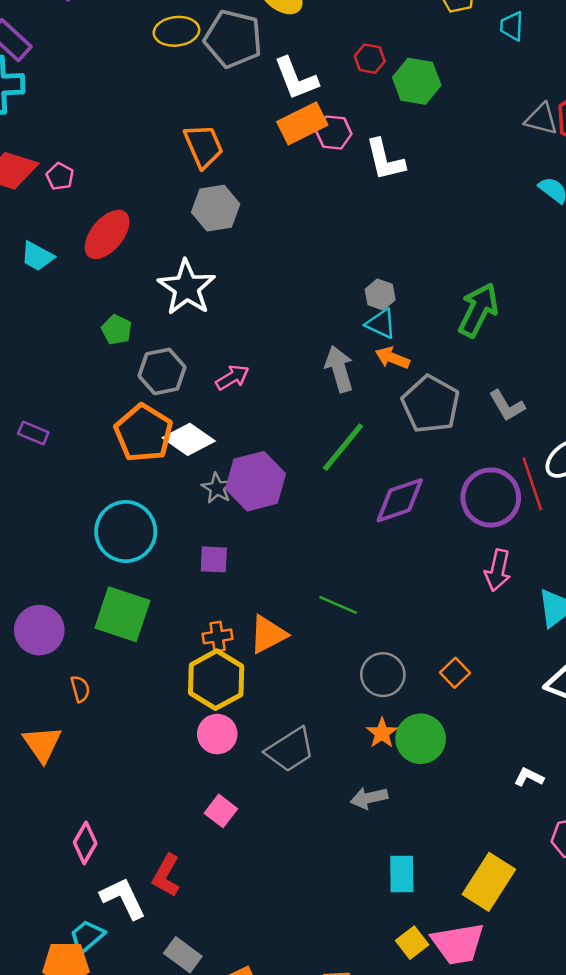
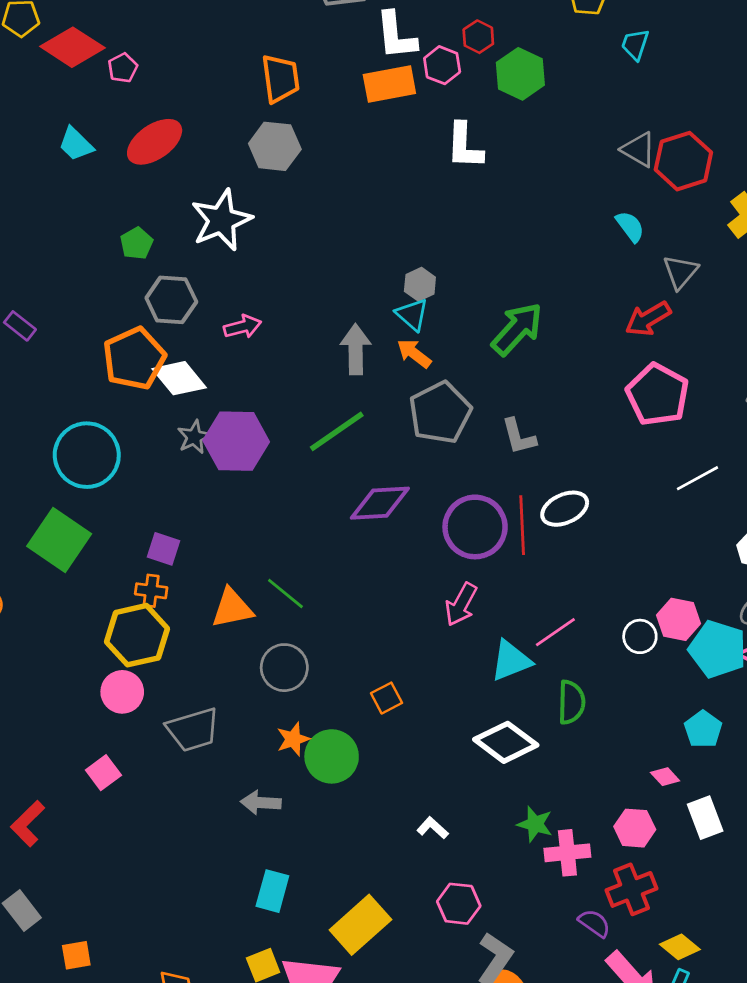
pink hexagon: (334, 133) -> (442, 65), moved
purple square: (214, 559) -> (164, 549), moved
orange triangle: (268, 634) -> (232, 608), moved
gray circle: (383, 675) -> (284, 668), moved

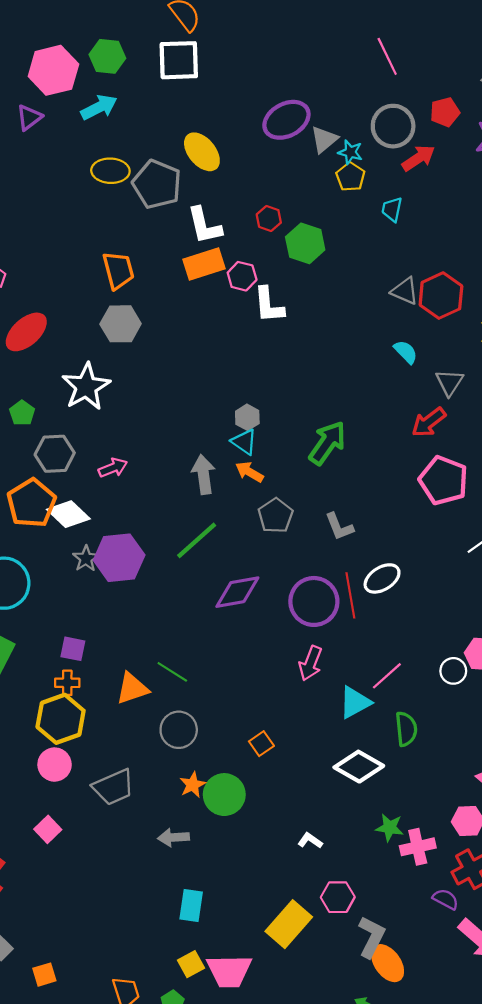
pink hexagon: (442, 65) -> (242, 276), moved
gray pentagon: (440, 413) -> (276, 516), size x0.7
yellow rectangle: (360, 925) -> (289, 924), moved

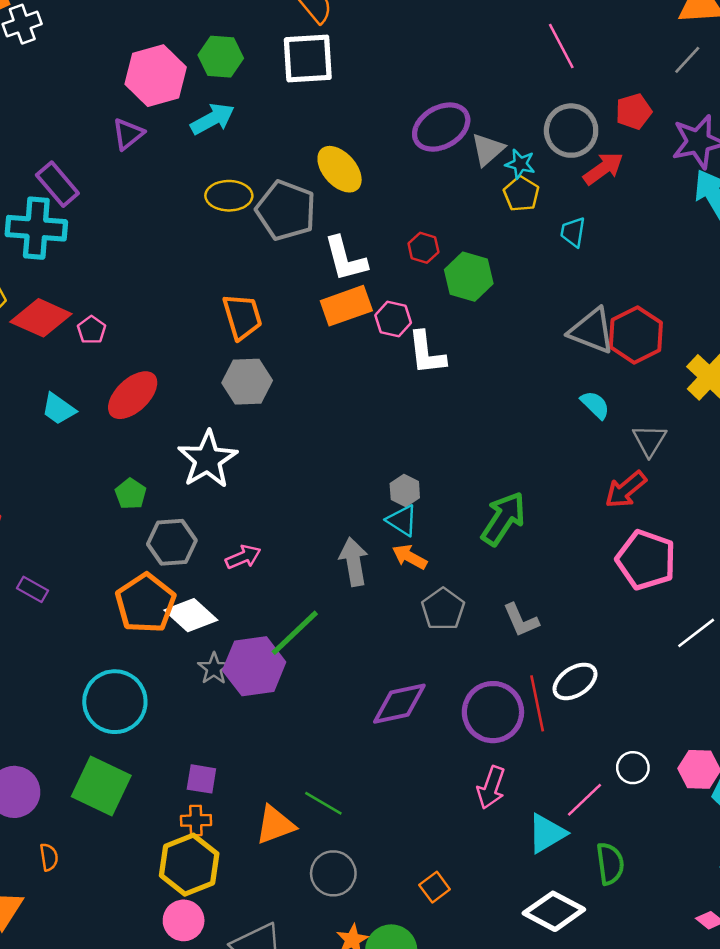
gray triangle: (405, 291) -> (592, 331), size x1.4
green line: (197, 540) -> (295, 633), moved
white circle: (453, 671) -> (633, 768), moved

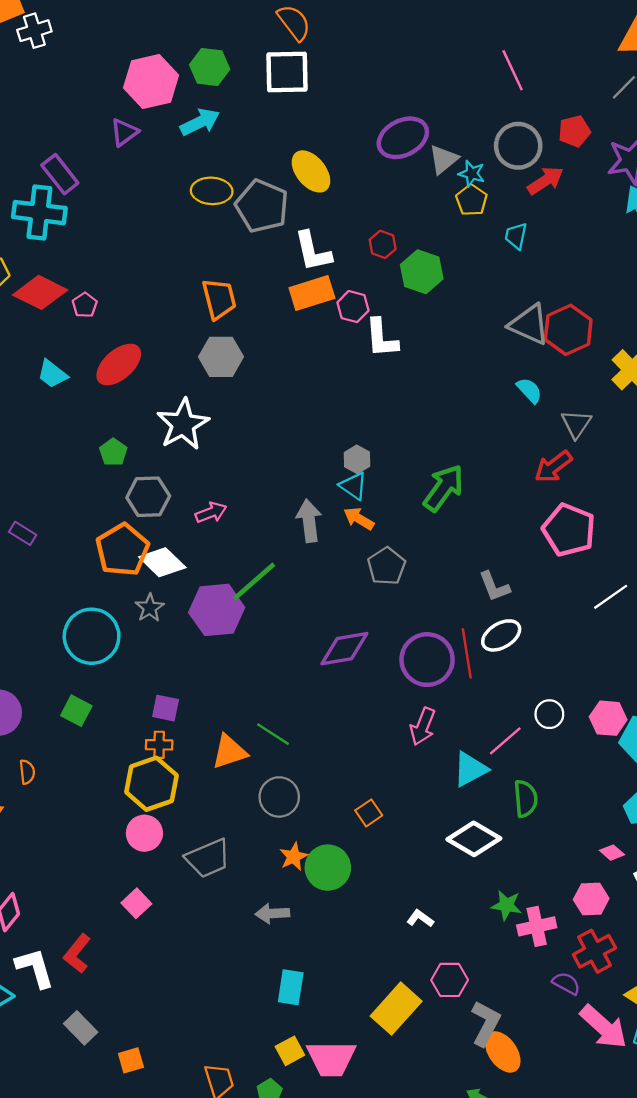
gray L-shape: (521, 620) -> (494, 586), moved
gray star: (214, 669) -> (150, 608), moved
green square: (101, 786) -> (76, 711), size x0.6

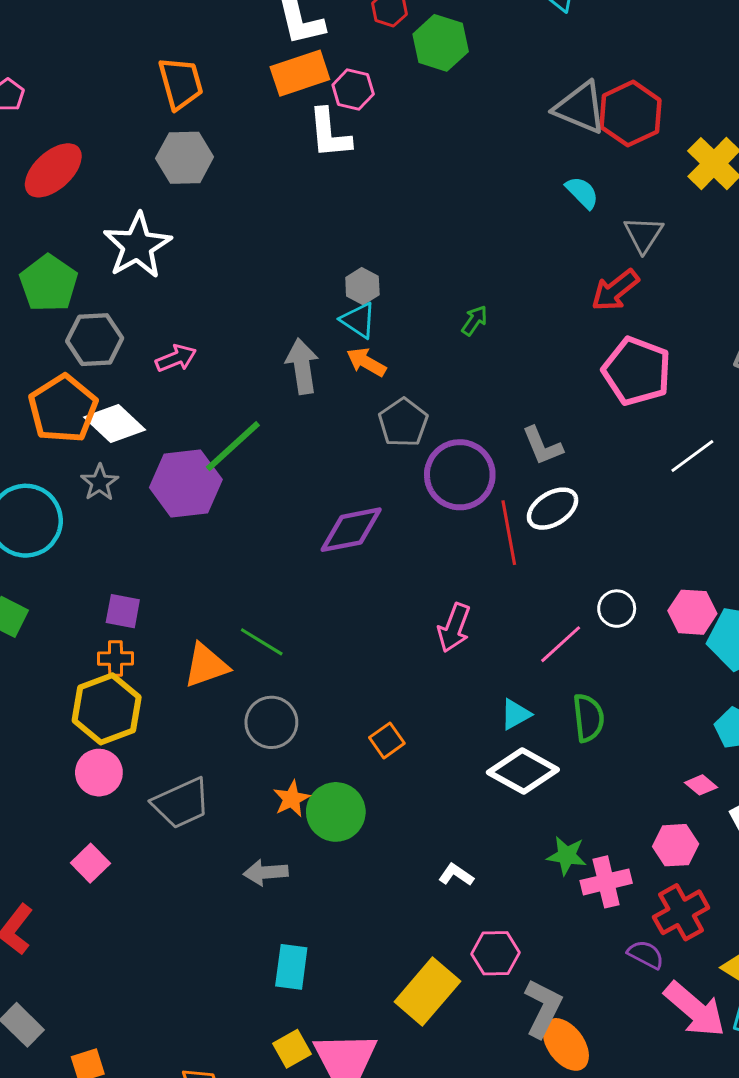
white L-shape: (381, 338) -> (329, 133), moved
green pentagon: (113, 452) -> (49, 283), size x1.6
green arrow: (444, 488) -> (474, 320), size x0.5
purple circle: (427, 660) -> (460, 475), moved
cyan triangle: (470, 769) -> (516, 714), moved, size x0.7

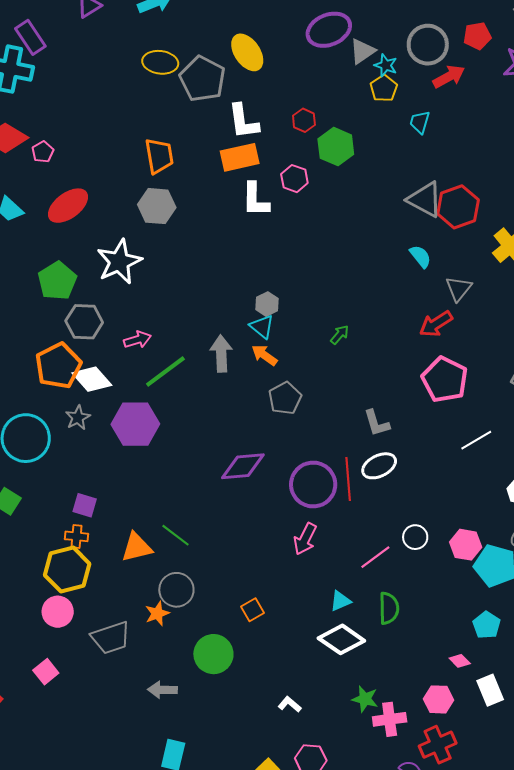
pink hexagon: (353, 89) -> (294, 179), moved
green line: (233, 446) -> (165, 372), moved
purple circle: (460, 475) -> (313, 484), moved
orange star: (292, 799) -> (157, 613), moved

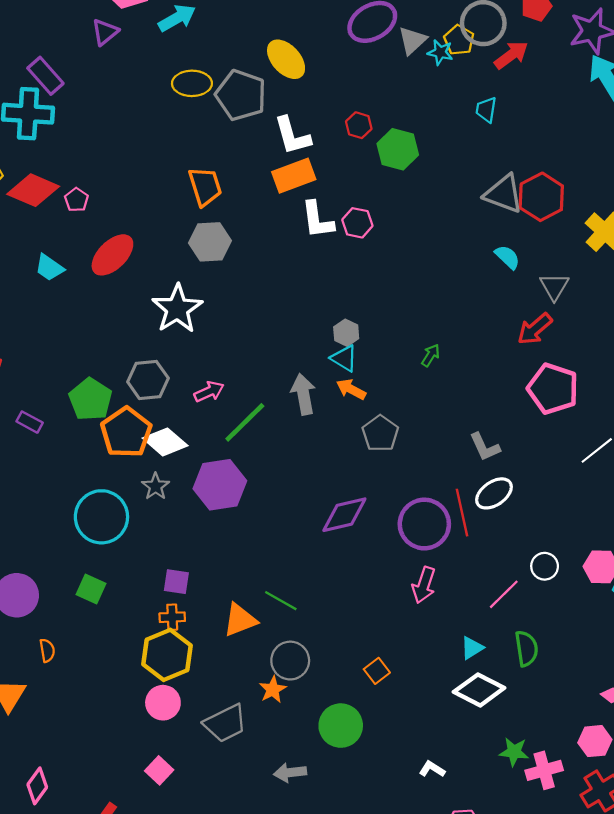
yellow pentagon: (384, 88) -> (459, 40), moved
pink hexagon: (294, 179) -> (357, 223), moved
green pentagon: (57, 281) -> (90, 399), moved

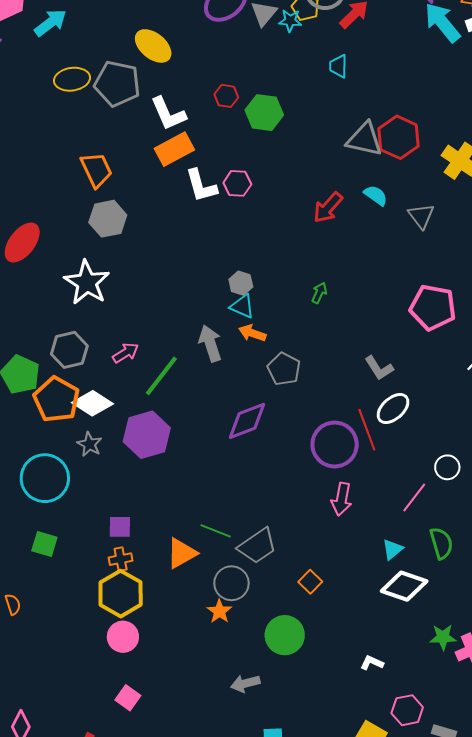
red arrow: (535, 329) -> (328, 207), moved
purple diamond: (344, 515) -> (247, 421), moved
gray trapezoid: (225, 723) -> (257, 546), moved

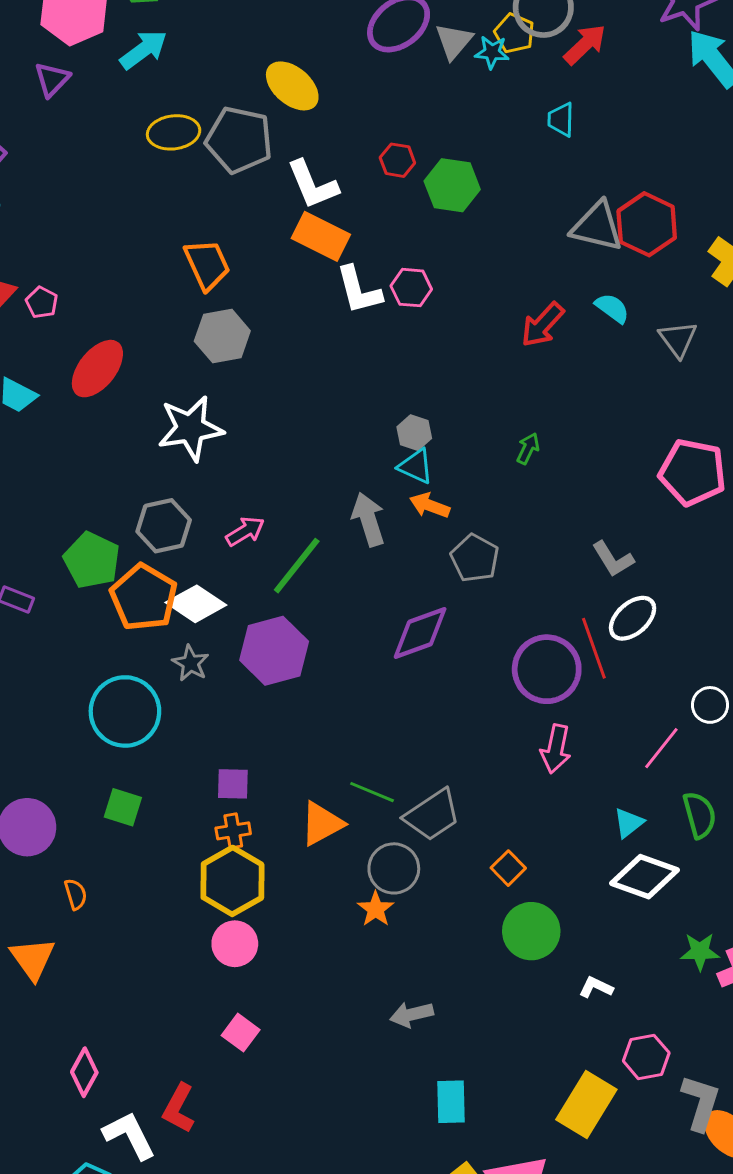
orange rectangle: (174, 149) -> (321, 236), turned 54
white star: (87, 283) -> (190, 428), turned 30
green circle: (285, 635) -> (531, 931), moved

